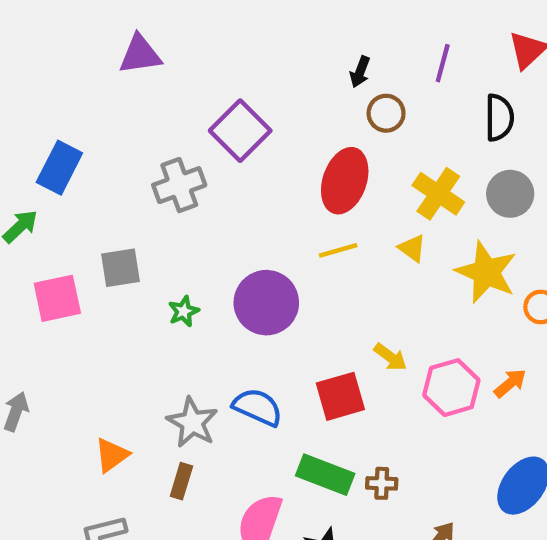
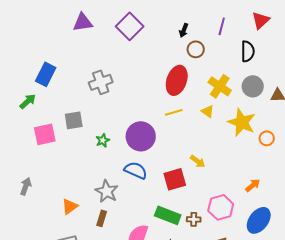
purple square: (240, 131) -> (130, 26), moved
orange arrow: (510, 383) -> (253, 185), moved
pink hexagon: (451, 388) -> (221, 207), moved
blue semicircle: (258, 407) -> (136, 170), moved

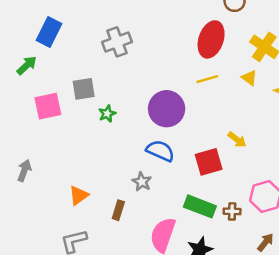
green star: (103, 140) -> (107, 114), moved
gray star: (107, 191) -> (142, 182), moved, size x0.7

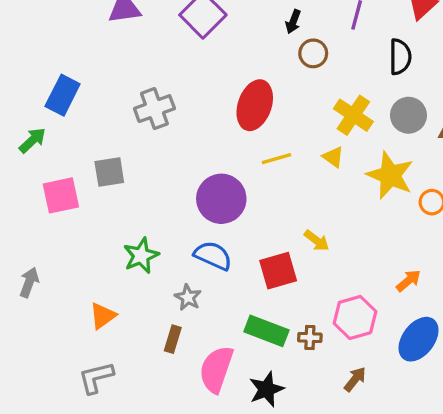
red ellipse: (211, 39) -> (255, 105), moved
green star: (107, 114) -> (141, 256), moved, size x1.5
brown rectangle: (118, 210) -> (173, 339), moved

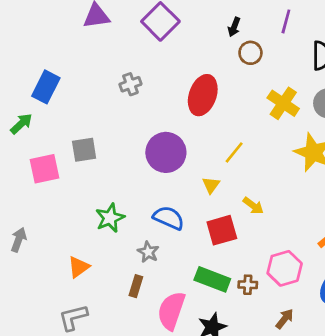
gray cross: (154, 109) -> (130, 84), moved, size x0.7
yellow triangle: (333, 157) -> (211, 185), moved, turned 30
yellow line: (276, 159) -> (234, 152), moved, turned -35
purple circle: (221, 199) -> (166, 152), moved

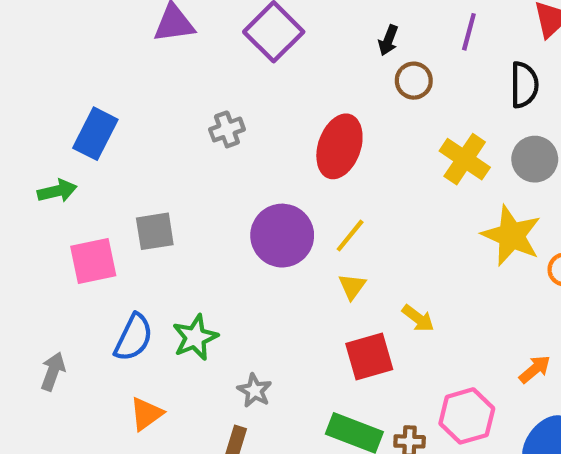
green arrow: (21, 124) -> (57, 191), turned 30
yellow line: (234, 152) -> (350, 236), moved
blue semicircle: (169, 218) -> (134, 337), moved, turned 92

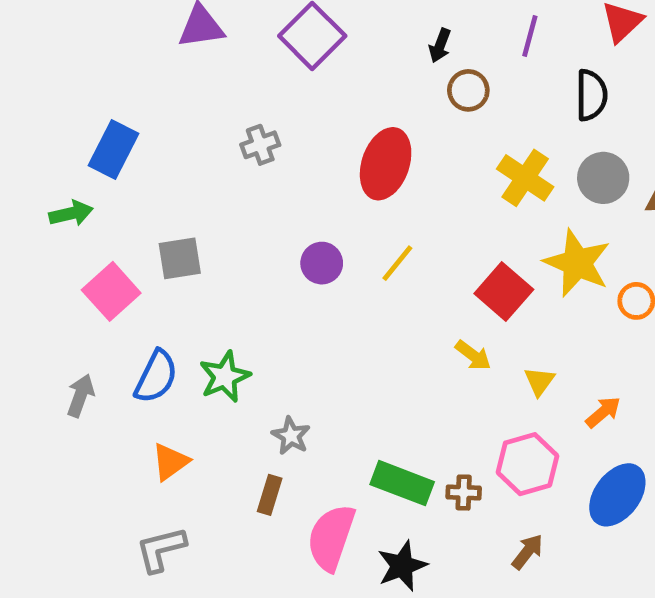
purple circle: (282, 236) -> (322, 263), size x0.6
pink square: (93, 261) -> (111, 291), turned -30
yellow triangle: (352, 286) -> (539, 381), moved
red square: (369, 357) -> (504, 291), moved, turned -33
gray arrow: (53, 371) -> (80, 396), moved

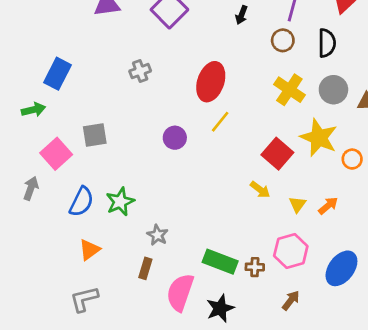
brown circle: (468, 90) -> (283, 40), moved
yellow line: (397, 263) -> (220, 122), moved
gray arrow: (80, 396) -> (31, 188), moved
orange arrow: (603, 412) -> (328, 206), moved

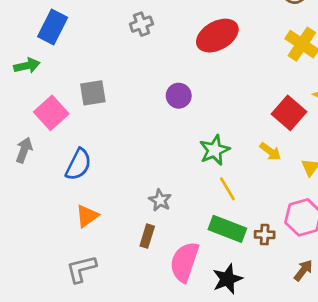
red ellipse: (211, 82) -> (217, 36), turned 42
yellow line: (220, 122) -> (227, 189), moved, turned -70
green star: (120, 202) -> (214, 150), moved

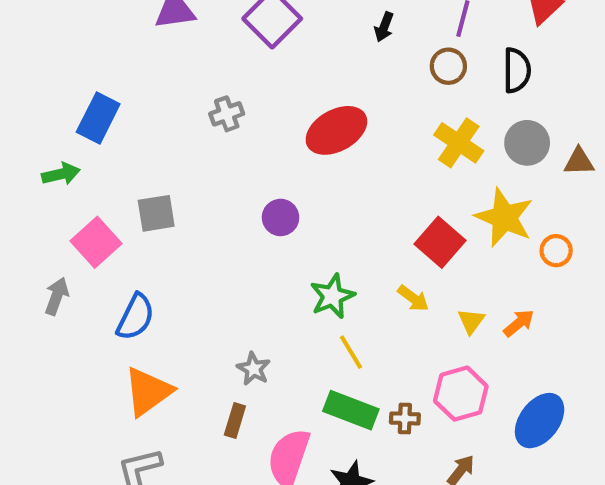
orange triangle: (87, 216) -> (148, 392), size x1.5

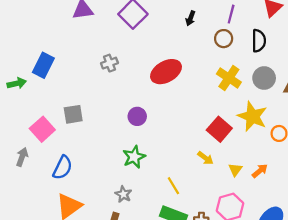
green arrow: (61, 174) -> (17, 83), moved
green star: (332, 296) -> (134, 157), moved

